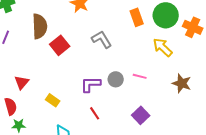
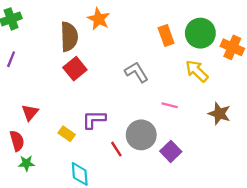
brown semicircle: (40, 26) -> (69, 37), moved
gray L-shape: (102, 39) -> (136, 72), moved
gray circle: (116, 79) -> (141, 135), moved, size x1.6
purple L-shape: (91, 84) -> (94, 119), moved

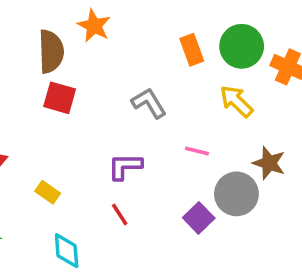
red square: (75, 69) -> (60, 98), turned -35
purple L-shape: (94, 119) -> (125, 166), moved
gray circle: (141, 135) -> (236, 194), moved

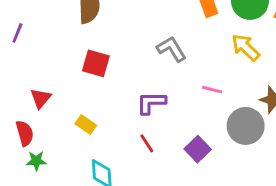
red square: (60, 98) -> (96, 63), moved
purple square: (199, 218) -> (198, 149), moved

